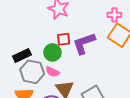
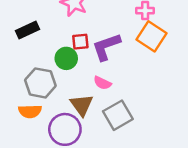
black rectangle: (22, 56) -> (27, 30), moved
pink semicircle: (52, 72) -> (102, 83), moved

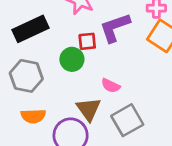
black rectangle: (27, 30) -> (30, 29), size x1.4
purple L-shape: (106, 47) -> (115, 28), moved
gray hexagon: (40, 83) -> (26, 76), moved

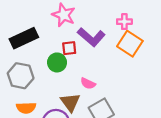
purple L-shape: (115, 28) -> (91, 37), turned -120

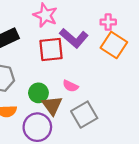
red square: (69, 48) -> (51, 49), size x1.6
green circle: (57, 62) -> (38, 93), moved

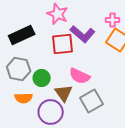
pink semicircle: (70, 86) -> (80, 76), size x1.5
green circle: (38, 93) -> (42, 78), moved

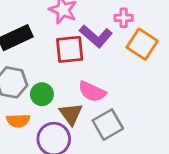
pink cross: (113, 20) -> (124, 18), moved

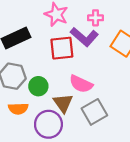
pink cross: (124, 18) -> (96, 18), moved

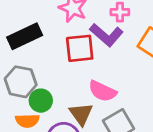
green circle: (38, 86) -> (41, 101), moved

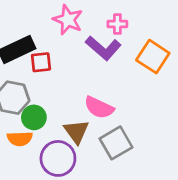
red square: (80, 48) -> (41, 62), moved, size x0.7

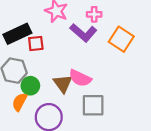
brown triangle: (76, 132) -> (63, 84), moved
orange semicircle: (20, 139) -> (20, 102), turned 120
gray square: (116, 143) -> (93, 105), turned 30

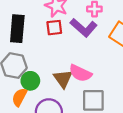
black rectangle: (17, 34) -> (17, 29), turned -60
red square: (36, 44) -> (54, 28), moved

